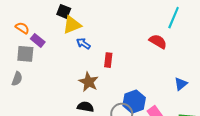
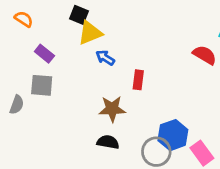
orange semicircle: (22, 28) -> (24, 19), moved
gray square: (25, 54) -> (42, 85), moved
brown star: (89, 82) -> (112, 109), turned -30

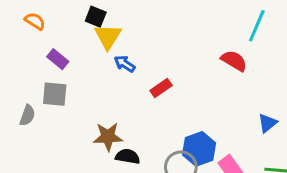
yellow triangle: (90, 33) -> (108, 36), turned -36
red rectangle: (138, 80) -> (161, 88), turned 48
brown star: (112, 109) -> (108, 137), moved

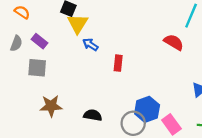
red rectangle: (161, 88) -> (118, 63), turned -49
gray semicircle: (27, 115) -> (16, 43), moved
brown star: (108, 137) -> (51, 106), moved

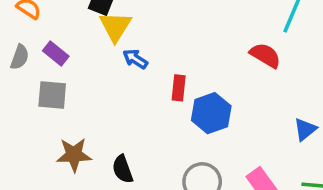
blue hexagon: (147, 109) -> (211, 113), moved
black semicircle: (93, 115) -> (123, 169), moved, turned -120

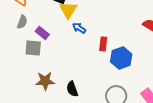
purple rectangle: (56, 54) -> (42, 33), moved
gray semicircle: (20, 57) -> (22, 22), moved

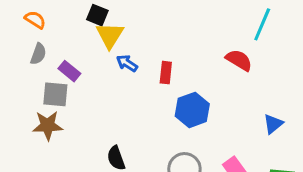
red rectangle: (103, 44) -> (166, 73), moved
brown star: (45, 81) -> (48, 125), moved

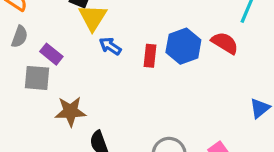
blue hexagon: (192, 110) -> (183, 46), moved
brown star: (48, 125) -> (70, 111), moved

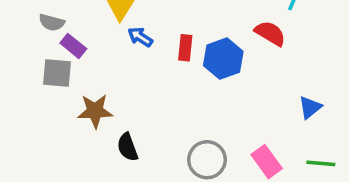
gray semicircle: (20, 37) -> (52, 22), moved, turned 85
blue hexagon: (183, 46) -> (223, 59), moved

